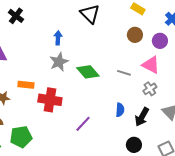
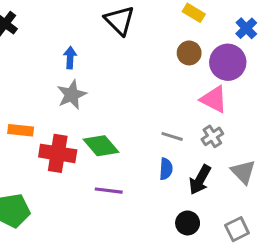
purple circle: (160, 41) -> (228, 62), size x1.5
green diamond: (88, 72) -> (101, 146), moved
gray line: (124, 73) -> (172, 136), moved
purple line: (83, 124) -> (109, 191), turned 54

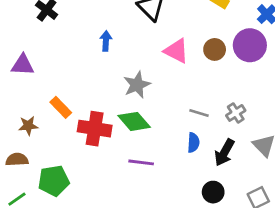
brown circle: (189, 53) -> (215, 49), moved
gray star: (72, 95) -> (137, 85), moved
pink triangle: (214, 99) -> (176, 51), moved
orange rectangle: (21, 130) -> (61, 107), turned 40

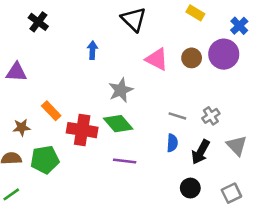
green pentagon: (54, 181) -> (45, 160), moved

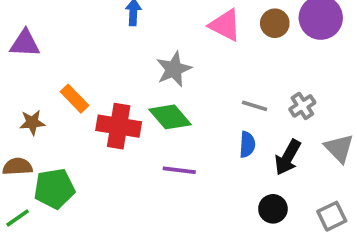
green pentagon: (45, 160) -> (54, 189), moved

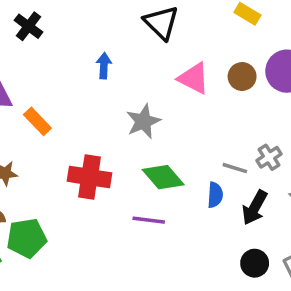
orange rectangle: (74, 99) -> (37, 121), moved
gray line: (255, 106) -> (235, 168), moved
green diamond: (170, 117) -> (163, 177), moved
black circle: (273, 209) -> (255, 263), moved

